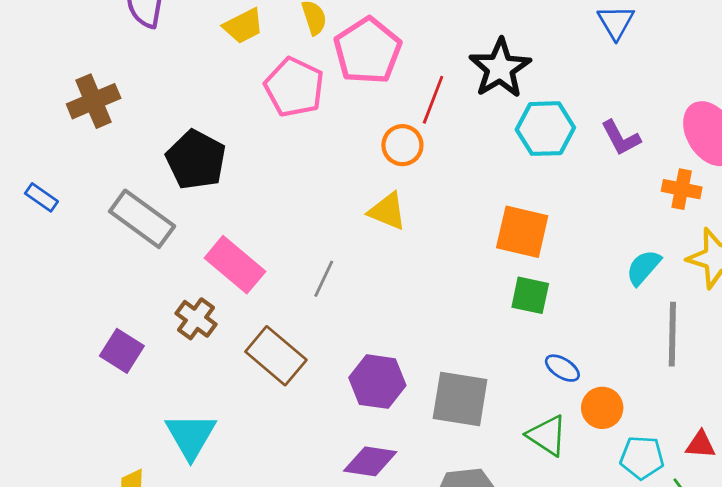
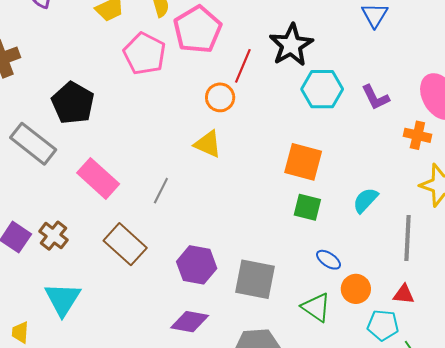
cyan semicircle: (643, 267) -> (365, 200), moved
brown cross: (196, 319) -> (54, 236), moved
red triangle: (701, 445) -> (404, 294), moved

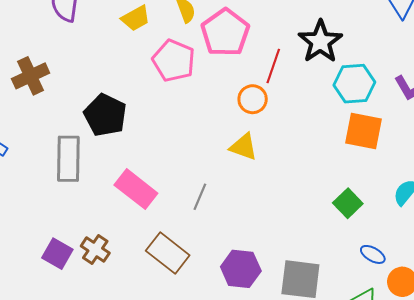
gray rectangle: (33, 144) -> (68, 159), turned 57
orange square: (303, 162) -> (363, 131), moved
green square: (307, 207) -> (348, 203), turned 36

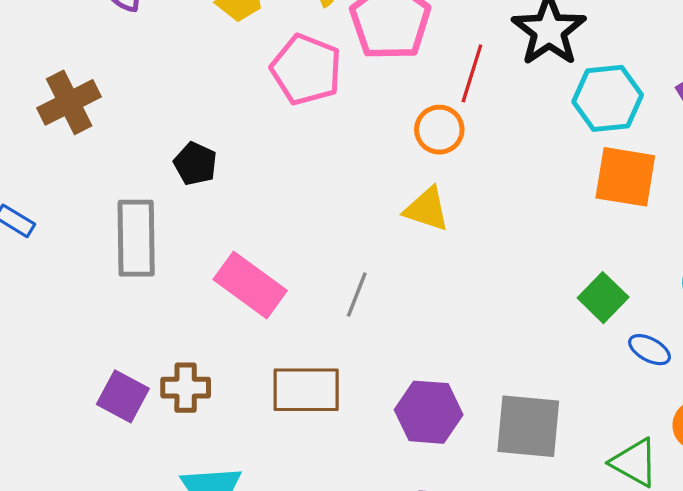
black pentagon: (105, 115) -> (195, 164), size x0.6
brown cross: (95, 250) -> (186, 388), turned -32
brown rectangle: (168, 253) -> (306, 390), turned -36
blue ellipse: (373, 254) -> (650, 350), moved

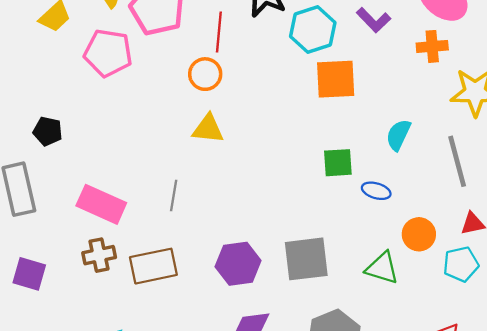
green square: (603, 298) -> (338, 163), turned -36
brown cross: (186, 388) -> (99, 255), moved
purple square: (123, 396) -> (29, 274), moved

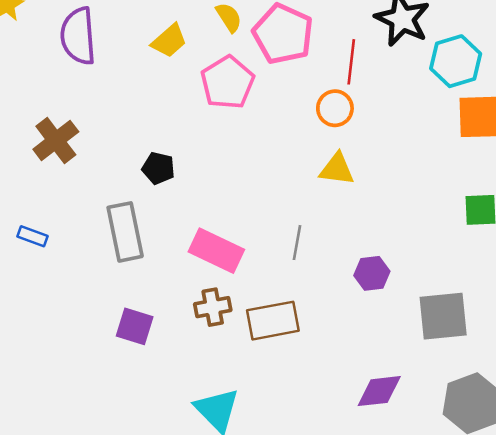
pink pentagon: (108, 53) -> (227, 82), turned 30
purple hexagon: (238, 264) -> (372, 273), moved, size x0.7

